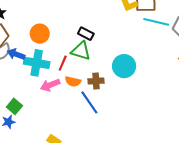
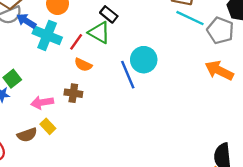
brown cross: (96, 81) -> (73, 93), moved
pink arrow: (50, 85) -> (42, 103), moved
blue line: (89, 102) -> (128, 75), moved

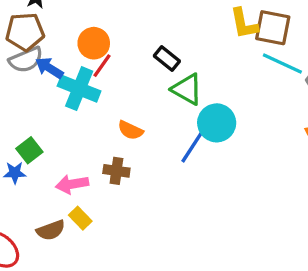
green triangle: (99, 33) -> (187, 89), moved
red line: (76, 42) -> (102, 66), moved
blue line: (128, 75) -> (194, 144), turned 56

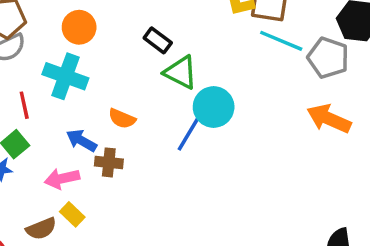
red line: (102, 66) -> (24, 105), moved, turned -45
blue arrow: (49, 68) -> (81, 141), moved

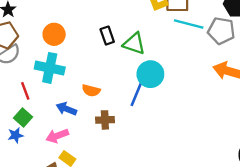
black rectangle: (158, 40) -> (107, 36), turned 42
green triangle: (181, 72) -> (134, 44), moved
brown cross: (109, 162) -> (105, 120), moved

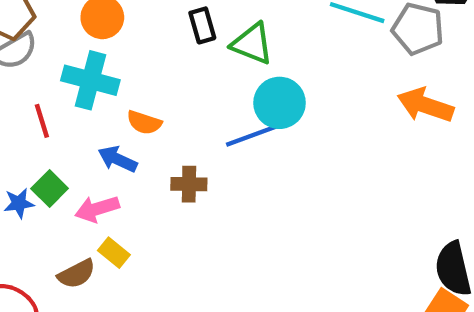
orange semicircle: (91, 90) -> (144, 122), moved
blue line: (137, 92) -> (253, 135), turned 44
green square: (23, 118) -> (50, 189), moved

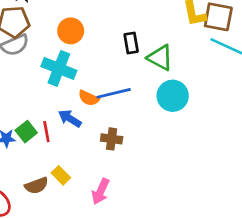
red line: (42, 121) -> (46, 132), moved
blue line: (253, 135) -> (114, 93), moved
pink arrow: (97, 209) -> (101, 191), moved, turned -55

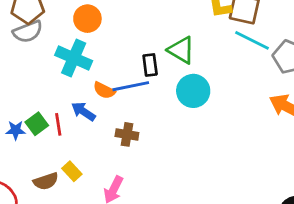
black rectangle: (131, 43) -> (150, 65), moved

